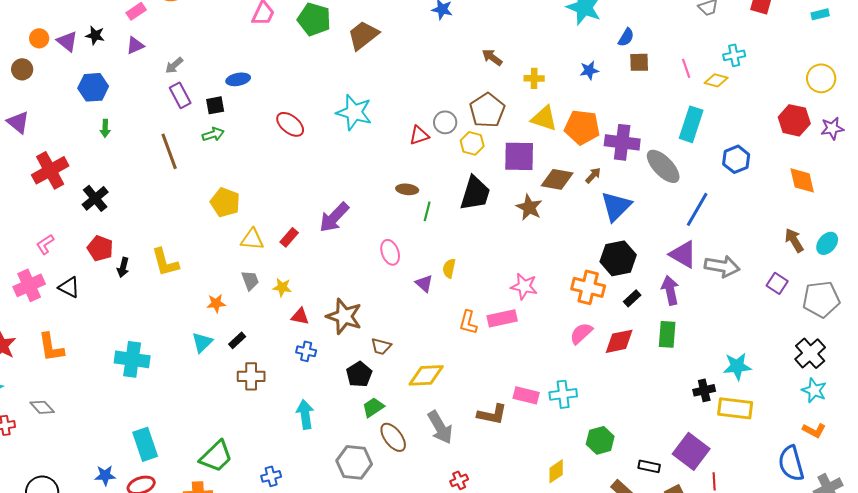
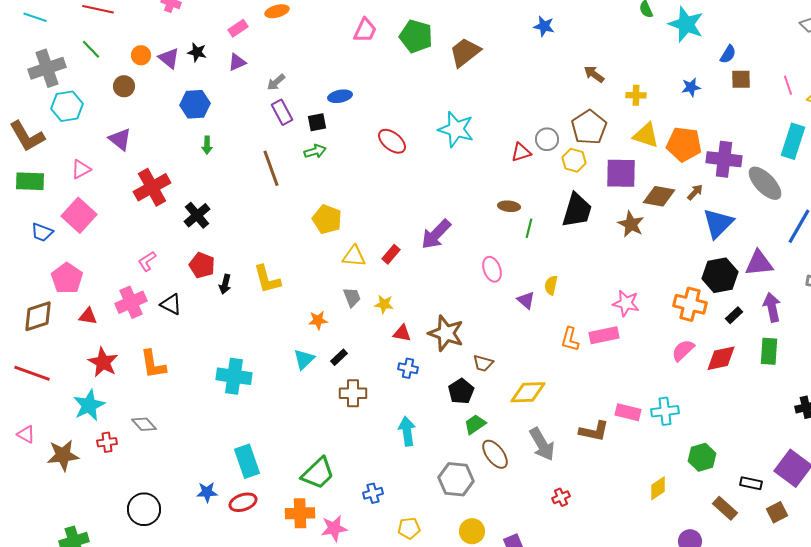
purple triangle: (683, 254) -> (759, 263), moved, turned -36

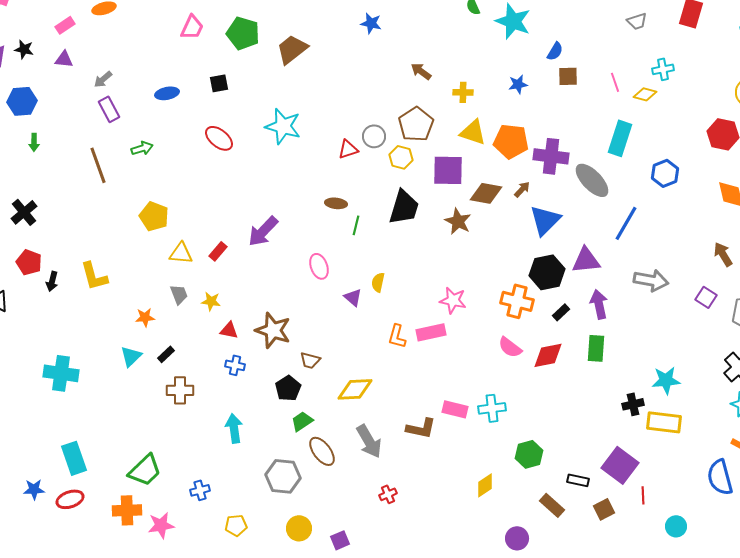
purple triangle: (237, 62) -> (64, 59), turned 30
black square: (317, 122) -> (219, 83), moved
pink semicircle: (683, 350) -> (510, 347), turned -100

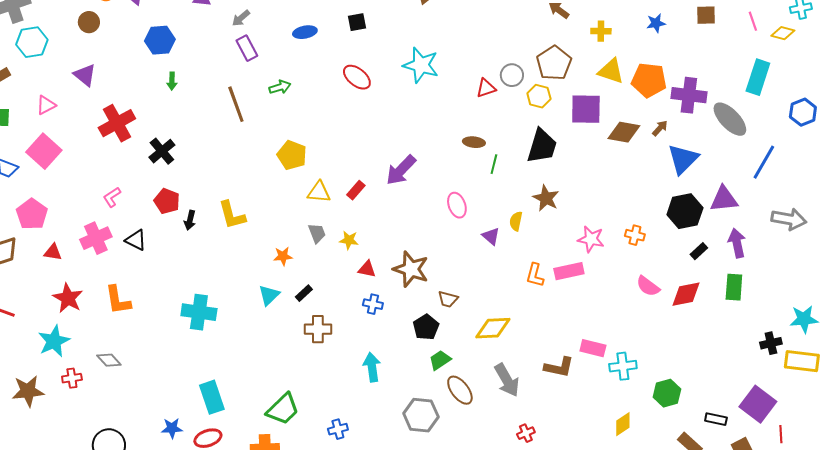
brown star: (458, 221) -> (546, 198), moved
orange cross: (517, 301) -> (635, 235), moved, size x0.6
cyan cross: (492, 408) -> (623, 366), moved

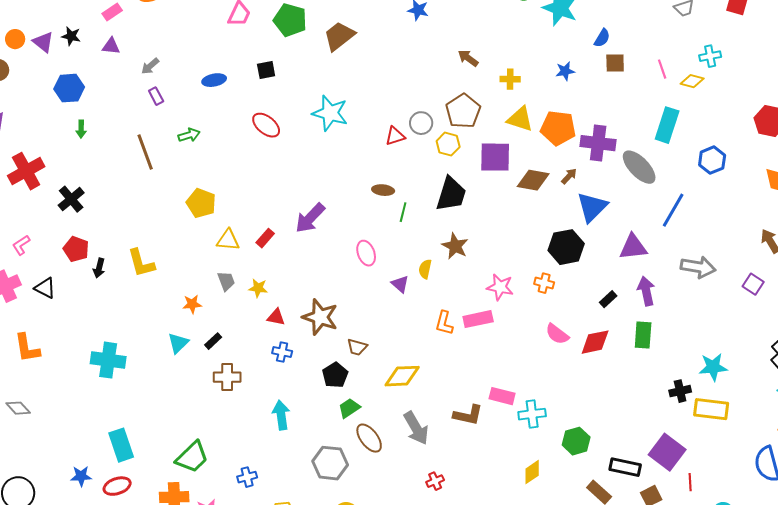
purple rectangle: (247, 48) -> (156, 96), size x0.7
black hexagon: (685, 211) -> (566, 247), moved
black rectangle: (716, 419) -> (625, 467), size x1.4

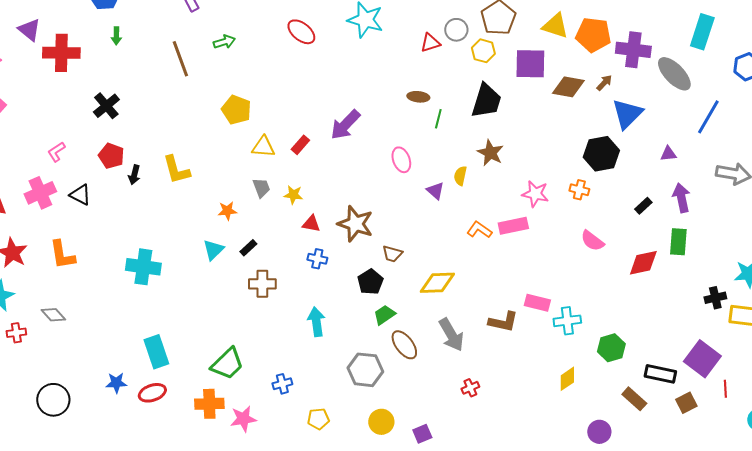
red cross: (26, 171) -> (61, 53), moved, turned 30
purple triangle: (633, 247) -> (668, 154), size x0.6
orange L-shape: (444, 323) -> (479, 230), turned 110
red diamond: (595, 342) -> (643, 263), moved

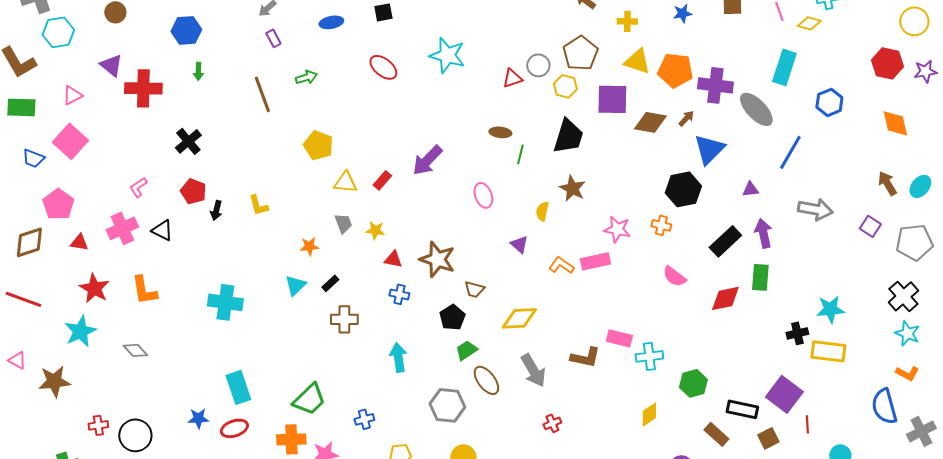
yellow L-shape: (176, 170) -> (258, 205), size x0.7
purple triangle: (435, 191) -> (519, 244), moved
black rectangle: (643, 206) -> (725, 241), size x1.8
red cross: (16, 333) -> (98, 425), moved

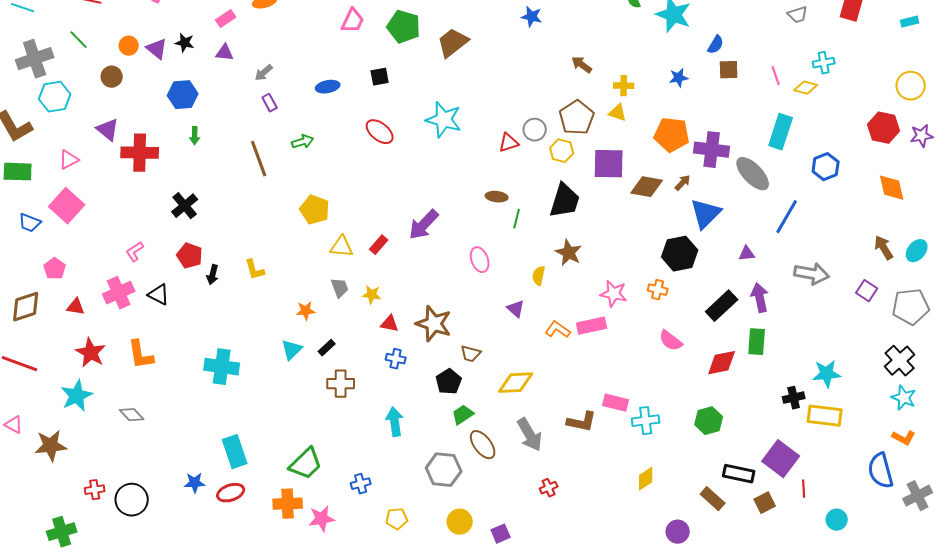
yellow triangle: (637, 61) -> (618, 113), moved, size x0.7
pink pentagon: (58, 204) -> (55, 269), size x0.7
green hexagon: (693, 383) -> (709, 421), moved

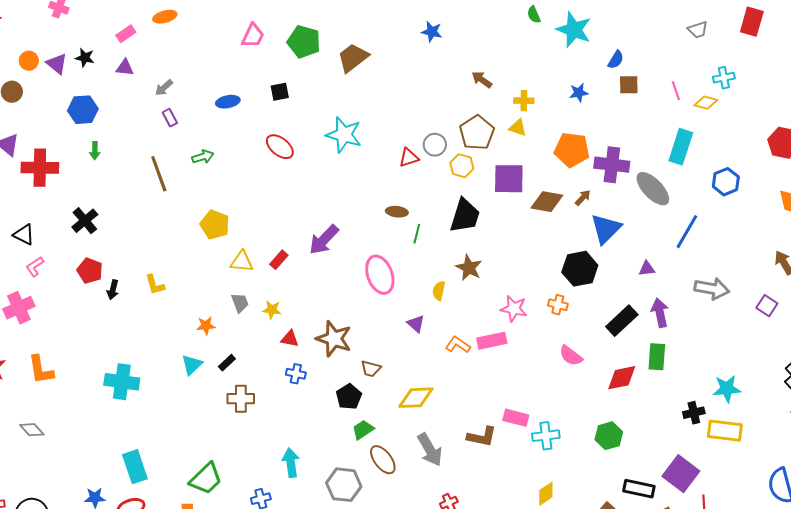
pink ellipse: (480, 260) -> (380, 275), size x1.5
black triangle: (159, 295) -> (24, 235), moved
cyan arrow: (395, 422) -> (291, 463), moved

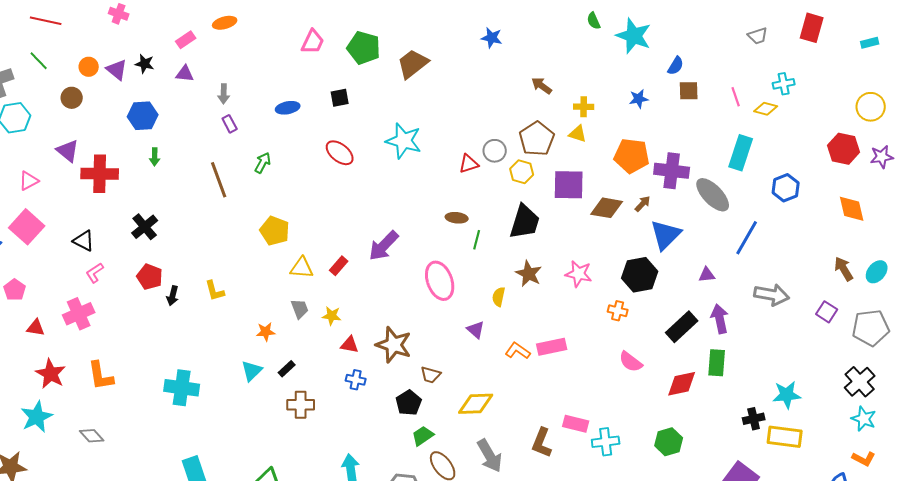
gray arrow: (164, 88) -> (224, 94), turned -48
green arrow: (203, 157) -> (263, 163), turned -45
pink star: (514, 309) -> (579, 274), moved
brown L-shape: (482, 437) -> (542, 443), turned 100

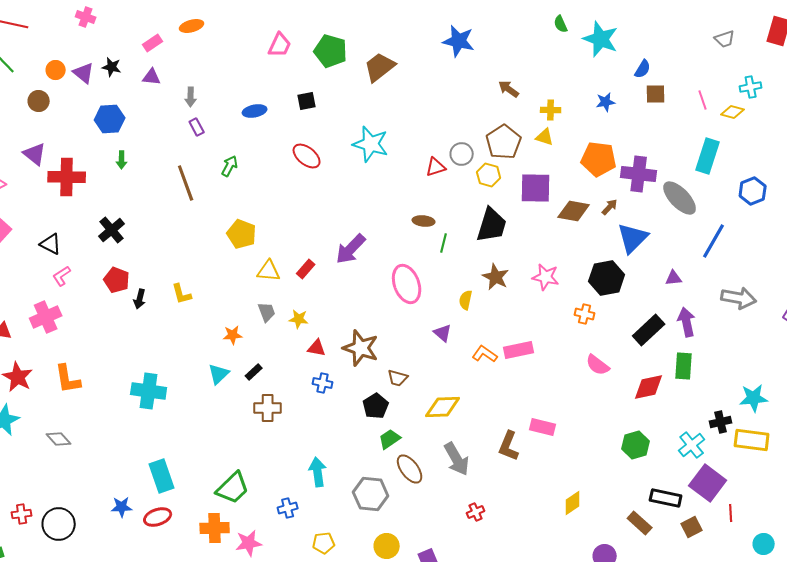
blue star: (492, 38) -> (459, 41), size x1.5
cyan cross: (606, 442) -> (692, 445), moved, turned -32

